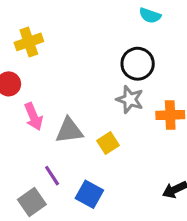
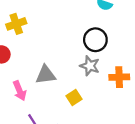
pink arrow: (33, 117) -> (20, 91), moved
gray triangle: (69, 131) -> (46, 75), moved

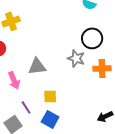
black circle: (95, 40) -> (92, 38), moved
yellow square: (74, 97) -> (50, 96), moved, turned 32

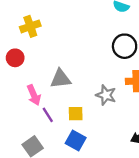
gray star: (76, 58) -> (106, 95), moved
purple line: (26, 107) -> (48, 115), moved

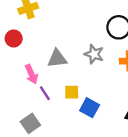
gray star: (106, 95) -> (94, 54), moved
blue square: (76, 140) -> (90, 108), moved

